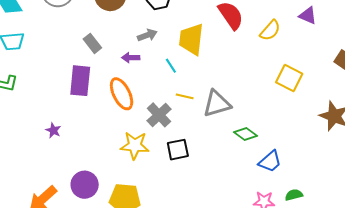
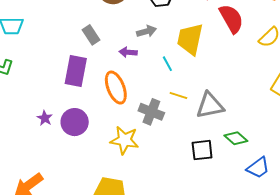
gray cross: (159, 115) -> (151, 112), turned -30
black square: (178, 150) -> (202, 150), moved
purple circle: (85, 185) -> (75, 122), moved

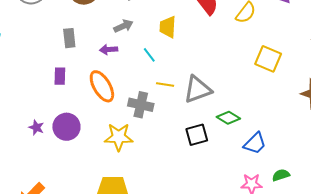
gray rectangle: (91, 35) -> (69, 38), turned 36
yellow trapezoid: (190, 39) -> (168, 27), size x0.7
purple rectangle: (76, 71) -> (60, 76), size x0.6

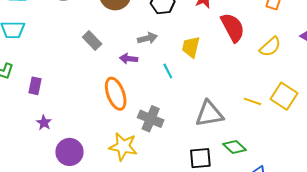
gray rectangle: (69, 38) -> (92, 40), turned -48
purple rectangle: (60, 76) -> (35, 86), moved
yellow line: (165, 84) -> (252, 101), moved
purple circle: (66, 127) -> (69, 152), moved

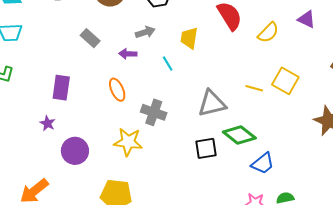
purple rectangle: (35, 86) -> (61, 88), moved, size x1.4
orange ellipse: (116, 94) -> (117, 90), size x0.7
green diamond: (235, 147) -> (239, 135), size x1.4

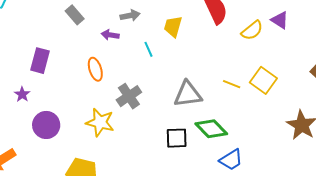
purple triangle: (307, 19) -> (280, 20), moved
gray cross: (154, 112) -> (129, 96), turned 30

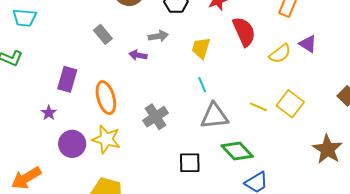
cyan line: (149, 49) -> (202, 85), moved
orange ellipse: (95, 69) -> (106, 98), moved, size x1.4
yellow star: (100, 122) -> (106, 139), moved
black square: (177, 138) -> (190, 163), moved

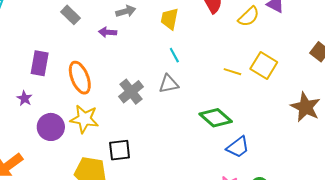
gray triangle: (214, 116) -> (169, 84), moved, size x0.7
black square: (190, 163) -> (120, 150), moved

